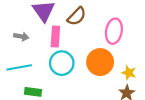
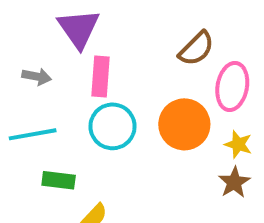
brown semicircle: (77, 16) -> (196, 49), moved
pink ellipse: (114, 31) -> (232, 86), moved

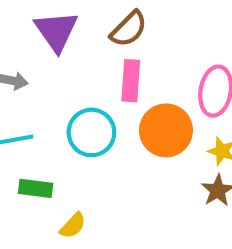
brown semicircle: (196, 49) -> (129, 29), moved
pink rectangle: (101, 76) -> (131, 81), moved

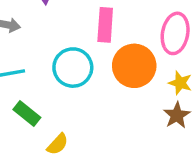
green rectangle: (36, 188) -> (27, 114), turned 32

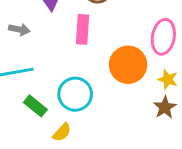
pink rectangle: (105, 25) -> (82, 29), moved
cyan circle: (73, 68) -> (75, 94), moved

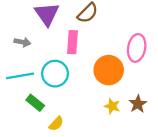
yellow star: (168, 79) -> (112, 106), moved
cyan circle: (75, 94) -> (55, 74), moved

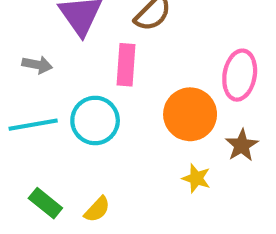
green rectangle: (35, 103) -> (45, 203), moved
brown star: (138, 104) -> (242, 145), moved

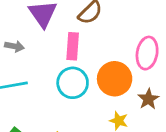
cyan circle: (95, 120) -> (73, 83), moved

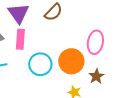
pink rectangle: (73, 46) -> (20, 39), moved

